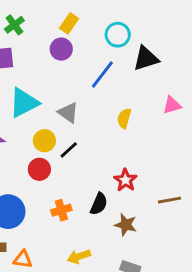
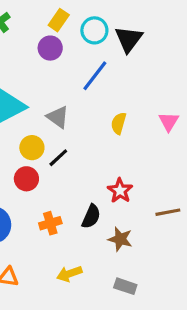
cyan circle: (118, 35) -> (94, 30), moved
black triangle: (146, 58) -> (129, 39), moved, turned -36
pink triangle: (172, 105) -> (169, 121), moved, turned -42

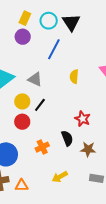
black semicircle: (91, 216) -> (67, 138), turned -35

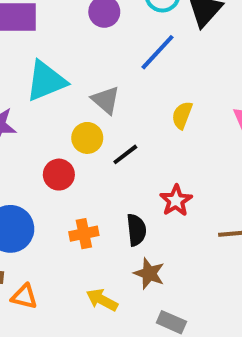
yellow circle: (22, 101) -> (87, 138), moved
black line: (40, 105) -> (125, 154), moved
brown star: (88, 149) -> (149, 273), moved
yellow arrow: (60, 177) -> (102, 300), turned 42

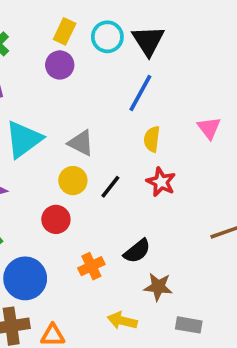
blue line: (158, 52) -> (140, 93), moved
red star: (176, 201) -> (161, 182), moved
black semicircle: (136, 230) -> (137, 251), turned 72

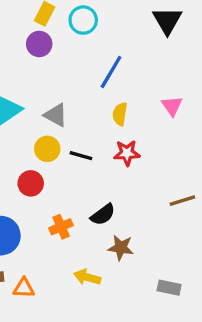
black triangle: (148, 41) -> (167, 21), moved
red star: (161, 182) -> (127, 153), turned -30
black line: (110, 187) -> (81, 156), turned 65
gray rectangle: (189, 325) -> (169, 288), moved

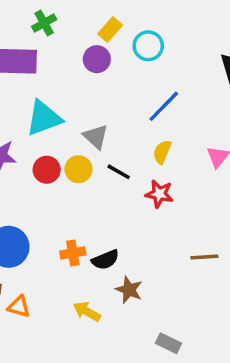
black line: (81, 156) -> (119, 172), moved
red circle: (31, 183) -> (47, 170), moved
black semicircle: (103, 215) -> (105, 260), moved

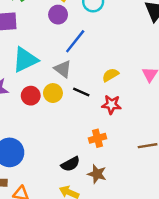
blue line: (164, 106) -> (75, 41), moved
yellow semicircle: (162, 152) -> (110, 75), turned 42
orange cross: (73, 253) -> (97, 138), moved
black semicircle: (105, 260) -> (70, 164), moved

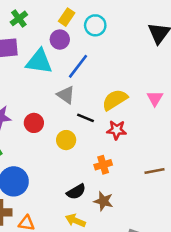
cyan triangle: (25, 60) -> (39, 62), moved, turned 36
yellow semicircle: (110, 75) -> (115, 100), size x1.5
yellow circle: (53, 93) -> (66, 140), moved

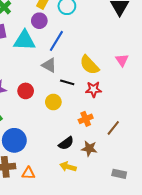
yellow semicircle: (115, 100) -> (89, 65), turned -95
brown line: (154, 171) -> (113, 128), moved, turned -35

